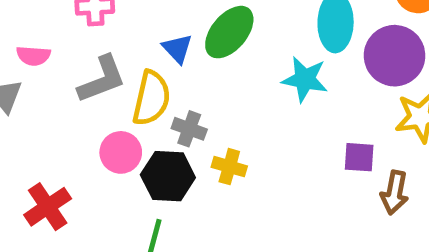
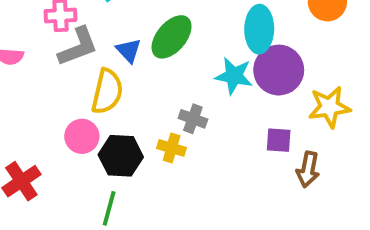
purple circle: (395, 56) -> (279, 70), moved
gray L-shape: (102, 79) -> (78, 47), moved
gray cross: (189, 129) -> (193, 119), moved

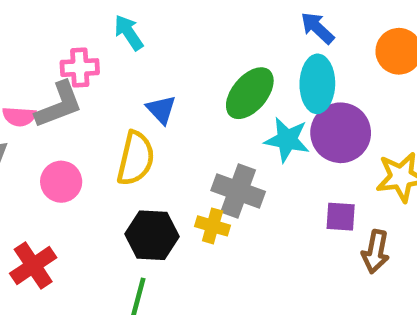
green ellipse: (172, 37) -> (250, 93), moved
gray L-shape: (78, 47) -> (59, 105), moved
gray cross: (193, 119) -> (238, 191), size x1.5
pink circle: (82, 136) -> (61, 182), moved

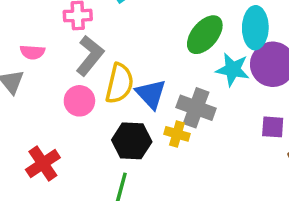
gray L-shape: (59, 105) -> (90, 56), moved, turned -30
blue triangle: (161, 109) -> (151, 94), moved, size x1.4
pink circle: (61, 182) -> (79, 101), moved

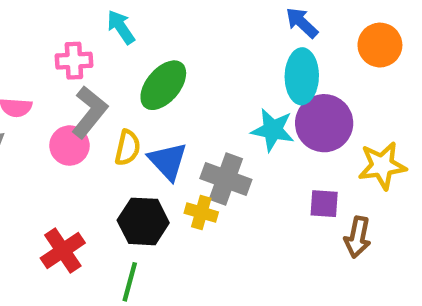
green ellipse: (205, 35) -> (163, 85), moved
yellow semicircle: (119, 83) -> (128, 148), size x0.7
pink circle: (79, 101) -> (69, 146), moved
red cross: (43, 164) -> (63, 250), moved

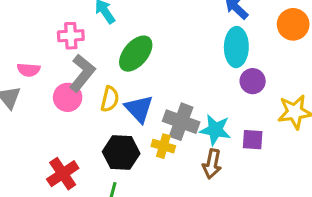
purple circle: (324, 123) -> (253, 81), size x0.6
cyan star: (273, 130) -> (215, 130), moved
brown arrow: (358, 237) -> (212, 164), moved

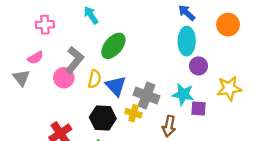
pink cross: (71, 36) -> (45, 25), moved
pink semicircle: (29, 70) -> (35, 58), turned -35
cyan star: (215, 130) -> (183, 94), moved

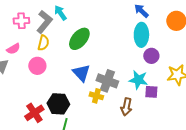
gray L-shape: (74, 60) -> (44, 22), moved
yellow semicircle: (95, 79) -> (43, 43), moved
black hexagon: (103, 118) -> (58, 104), moved

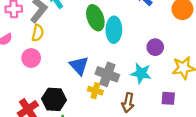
cyan ellipse: (141, 35) -> (114, 30), moved
green ellipse: (79, 39) -> (95, 18), moved, turned -60
purple square: (151, 92) -> (168, 98), moved

